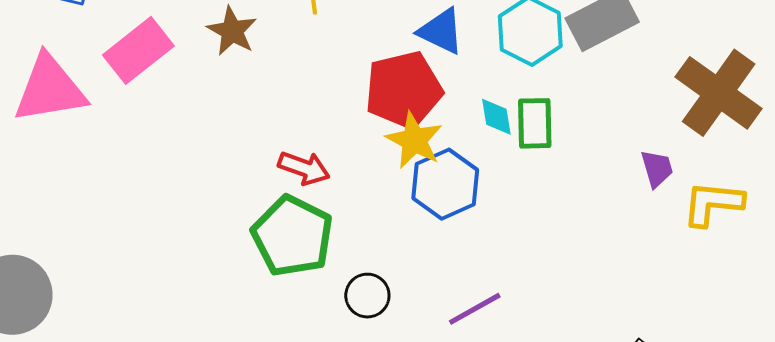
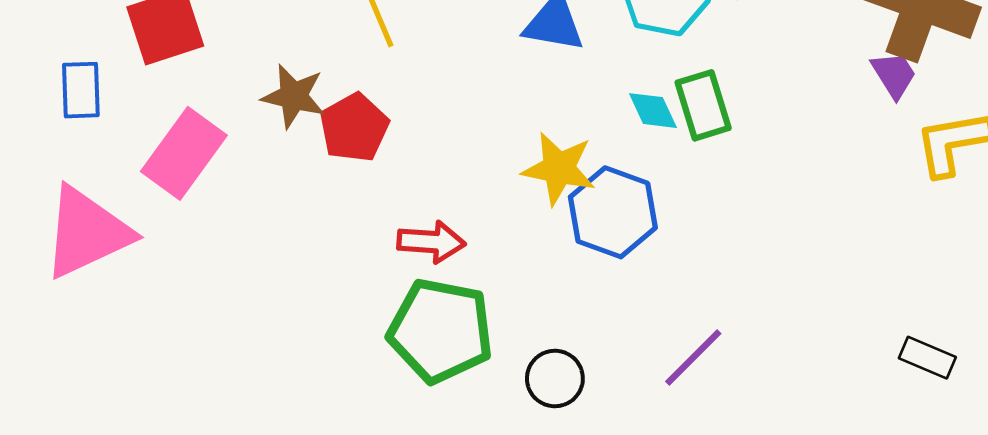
red pentagon: (404, 90) -> (354, 128), moved, size x0.7
purple trapezoid: (657, 169) -> (894, 75), moved

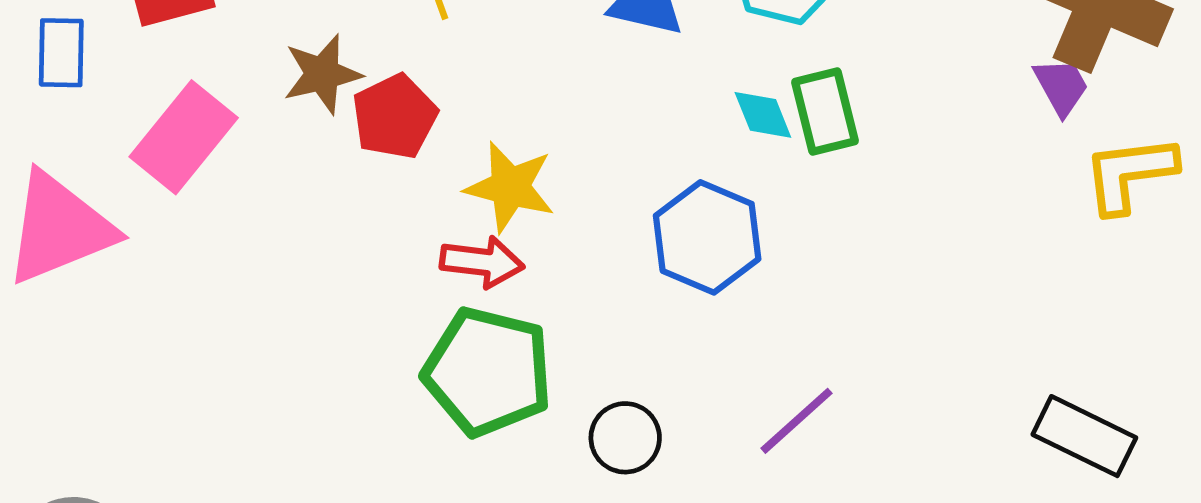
brown star: (294, 96) -> (322, 74), turned -30
yellow star: (559, 169) -> (510, 187), moved
black rectangle: (927, 358) -> (1084, 436), size x1.5

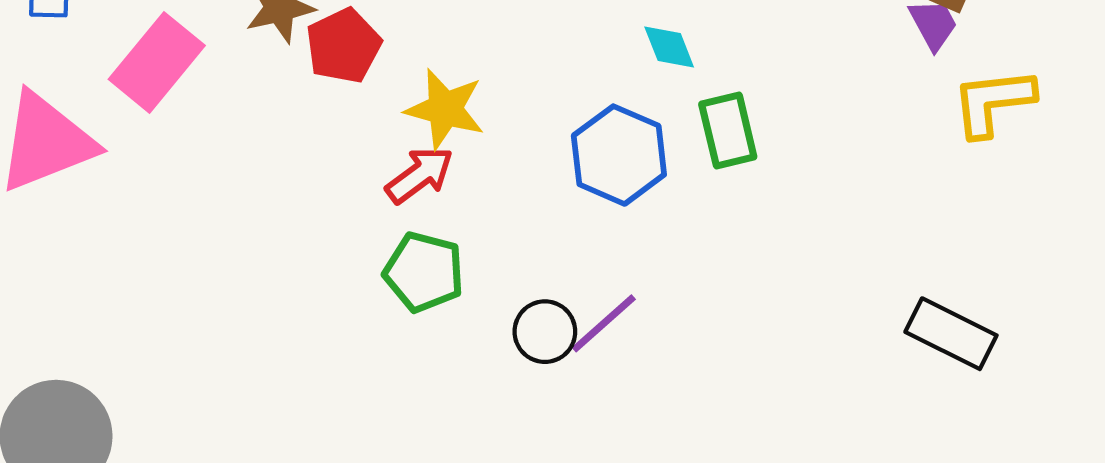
green rectangle: (825, 112) -> (728, 131), moved
red arrow: (482, 262) -> (420, 175), turned -44
green pentagon: (488, 372) -> (424, 272), size x0.7
purple line: (797, 421) -> (604, 323), moved

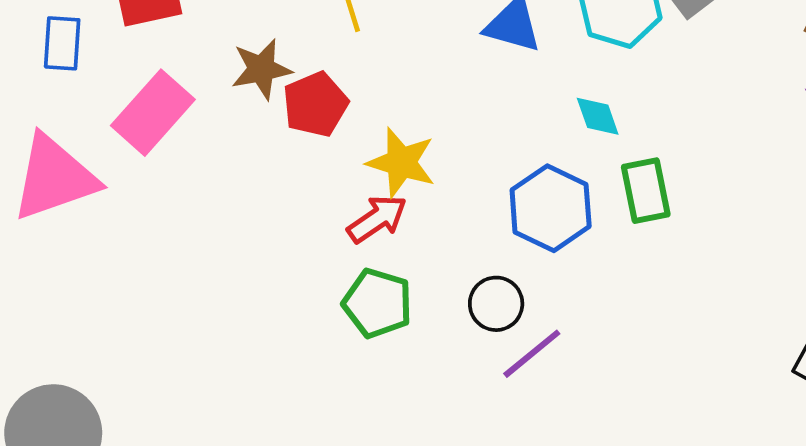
black circle: (545, 332) -> (496, 304), moved

